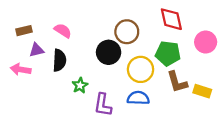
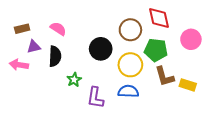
brown circle: (127, 32) -> (130, 30), moved

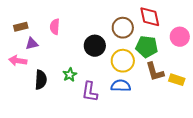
pink semicircle: (58, 29) -> (55, 27), turned -119
black semicircle: (55, 56) -> (41, 80), moved

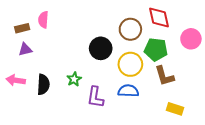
pink semicircle: (55, 27) -> (43, 20), moved
purple triangle: (32, 44) -> (25, 49), moved
pink arrow: (18, 61) -> (16, 80), moved
yellow rectangle: (177, 80) -> (175, 109), moved

